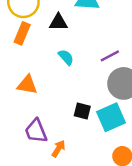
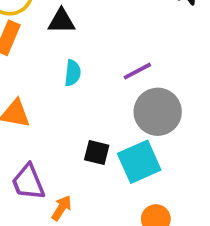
cyan semicircle: (66, 57) -> (73, 73), turned 48

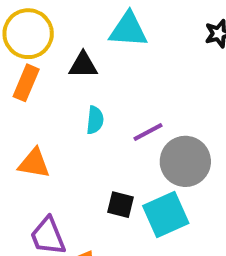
purple line: (137, 71) -> (148, 132), moved

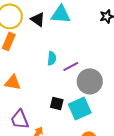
black triangle: (83, 65) -> (38, 19), moved, turned 35
cyan semicircle: (95, 120) -> (52, 58), moved

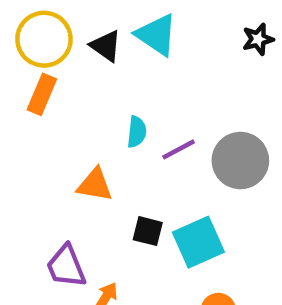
cyan triangle: (61, 14) -> (157, 35), turned 30
gray circle: (90, 81) -> (240, 161), moved
orange triangle: (13, 82) -> (95, 185), moved

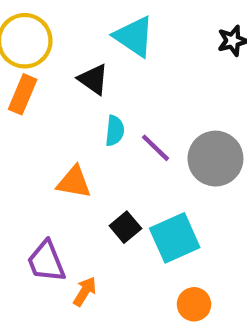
black triangle: (106, 46) -> (93, 79), moved
purple line: (179, 149) -> (155, 148), turned 72
black square: (148, 231) -> (125, 227), turned 36

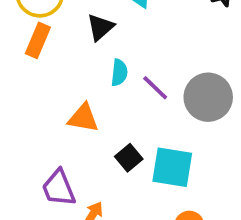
black triangle: (93, 79) -> (100, 27), turned 44
cyan square: (175, 238) -> (172, 167), turned 33

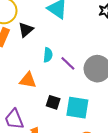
black triangle: (100, 27) -> (26, 30), moved
black square: (129, 158) -> (53, 102), turned -32

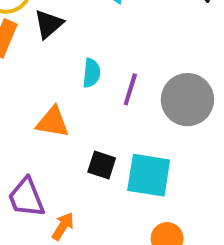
purple line: (68, 63) -> (130, 89), turned 63

